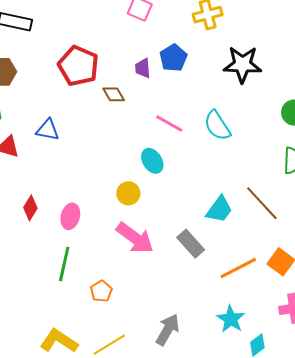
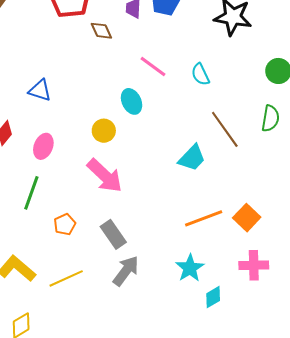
cyan semicircle: (217, 126) -> (200, 74), size x0.7
blue triangle: (48, 130) -> (40, 90), moved
brown line: (262, 203) -> (225, 129), moved
gray rectangle: (191, 244) -> (113, 234), moved

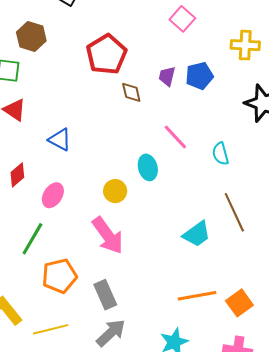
orange pentagon: (65, 224) -> (59, 276), size x1.6

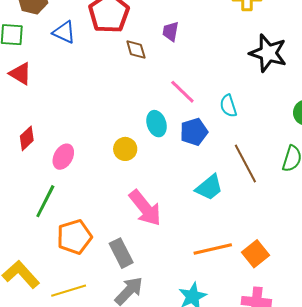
blue pentagon: (199, 76) -> (194, 132), moved
blue triangle: (60, 140) -> (64, 32), moved
pink arrow: (108, 235) -> (145, 208), moved

